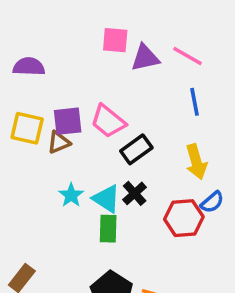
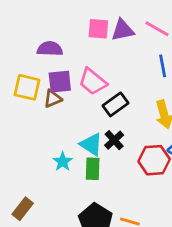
pink square: (115, 40) -> (98, 29), moved
purple semicircle: (29, 67) -> (50, 49), moved
cyan star: (71, 195) -> (63, 162), moved

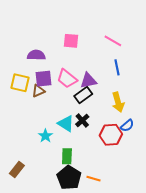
purple triangle: (123, 30) -> (88, 81), moved
green rectangle: (93, 169) -> (67, 156), moved

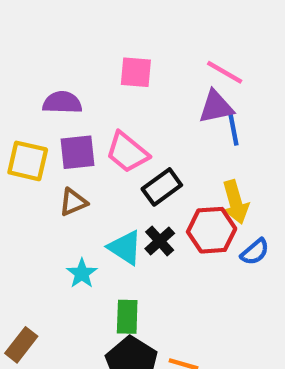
purple triangle: (88, 81) -> (216, 107), moved
brown triangle: (38, 91) -> (73, 202), moved
red hexagon: (111, 135) -> (212, 230), moved

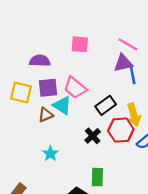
black rectangle: (162, 187) -> (106, 105), moved
cyan triangle: (125, 247) -> (62, 105), moved
green rectangle: (127, 317) -> (97, 177), moved

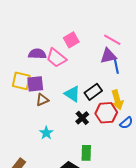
pink square: (80, 44) -> (71, 40), turned -35
purple square: (48, 88) -> (35, 84), moved
pink trapezoid: (75, 88) -> (56, 58), moved
cyan triangle: (62, 105) -> (72, 94), moved

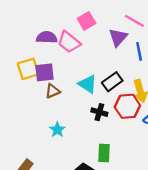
purple triangle: (108, 56) -> (118, 37), moved, turned -36
yellow square: (21, 81) -> (28, 69), turned -30
black cross: (82, 118) -> (99, 112), turned -32

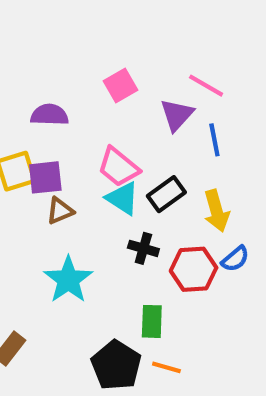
pink trapezoid: (69, 42) -> (118, 167), moved
red hexagon: (127, 106) -> (194, 269), moved
cyan star: (57, 130) -> (68, 280), size x1.6

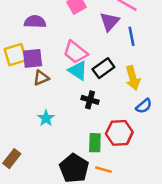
red hexagon: (194, 269) -> (119, 133), moved
cyan star: (68, 280) -> (46, 118), size x0.6

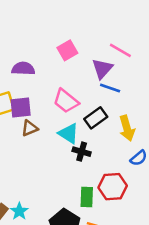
blue line: (132, 36) -> (110, 88), moved, turned -60
cyan triangle: (78, 71) -> (69, 133), moved
cyan star: (46, 118) -> (19, 211), moved

